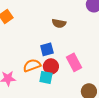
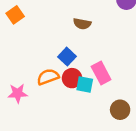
blue square: (47, 49) -> (67, 57), turned -32
cyan square: (46, 77) -> (85, 84), moved

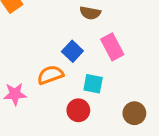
pink rectangle: (101, 73) -> (112, 47), moved
red circle: (72, 78) -> (78, 110), moved

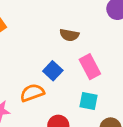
cyan square: (93, 84) -> (89, 101), moved

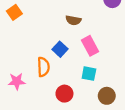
orange semicircle: (32, 93) -> (43, 67), turned 108

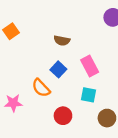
brown semicircle: (73, 20) -> (62, 40), moved
orange semicircle: (43, 67) -> (41, 88), turned 138

